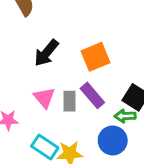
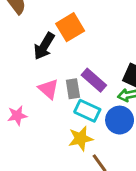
orange square: (95, 57) -> (70, 27), moved
cyan rectangle: (45, 147) -> (87, 111), moved

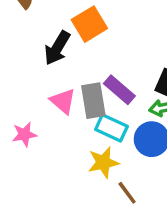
gray rectangle: (73, 89) -> (93, 101), size x1.4

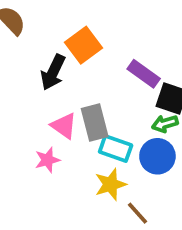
purple rectangle: (119, 90) -> (144, 74), moved
pink star: (24, 134) -> (47, 160), moved

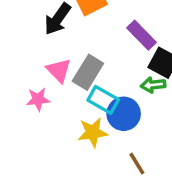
gray rectangle: (95, 123) -> (88, 72), turned 36
blue circle: (157, 156) -> (124, 114), moved
brown line: (137, 213) -> (137, 164), moved

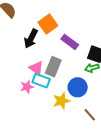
purple rectangle: (141, 35) -> (70, 42), moved
cyan rectangle: (103, 100) -> (41, 81), moved

